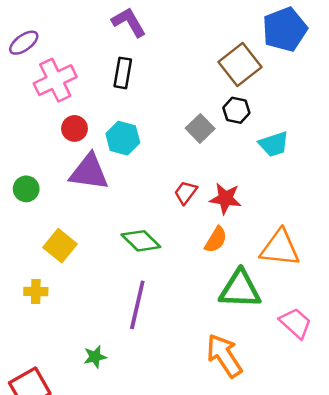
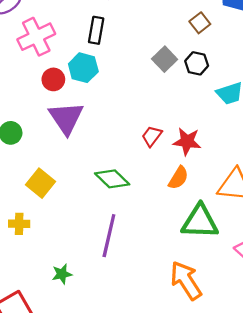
brown square: (240, 64) -> (200, 23), size x0.6
gray square: (200, 128) -> (165, 59), moved
cyan hexagon: (123, 138) -> (83, 68), moved
purple triangle: (89, 172) -> (66, 118), turned 48
green star: (95, 357) -> (62, 274), moved

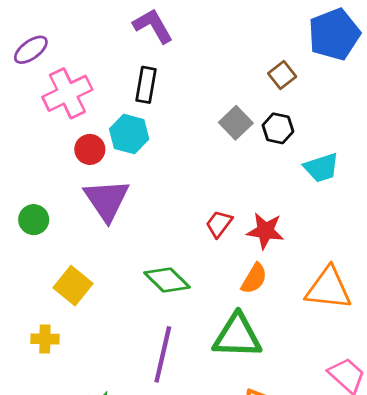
green triangle: (200, 222) -> (237, 336), moved

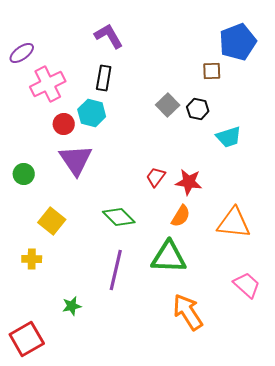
brown square: (282, 75) -> (212, 71), moved, turned 36

